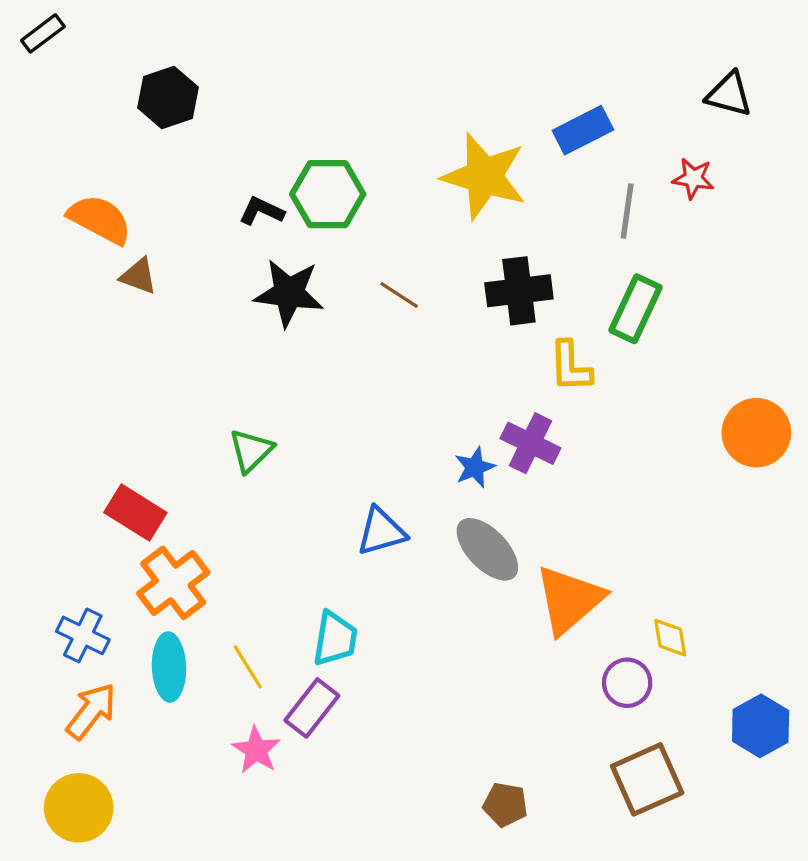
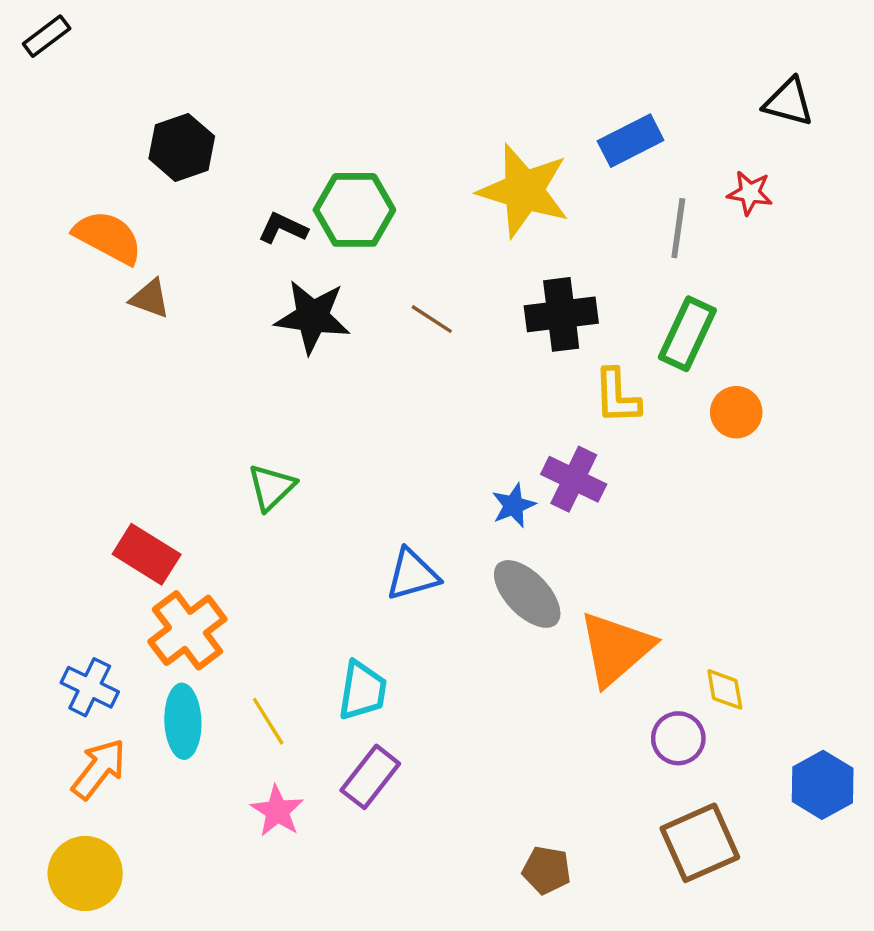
black hexagon: (168, 98) -> (182, 147), moved
orange circle: (756, 433) -> (736, 412), moved, size x0.7
purple rectangle: (312, 708) -> (370, 777), moved

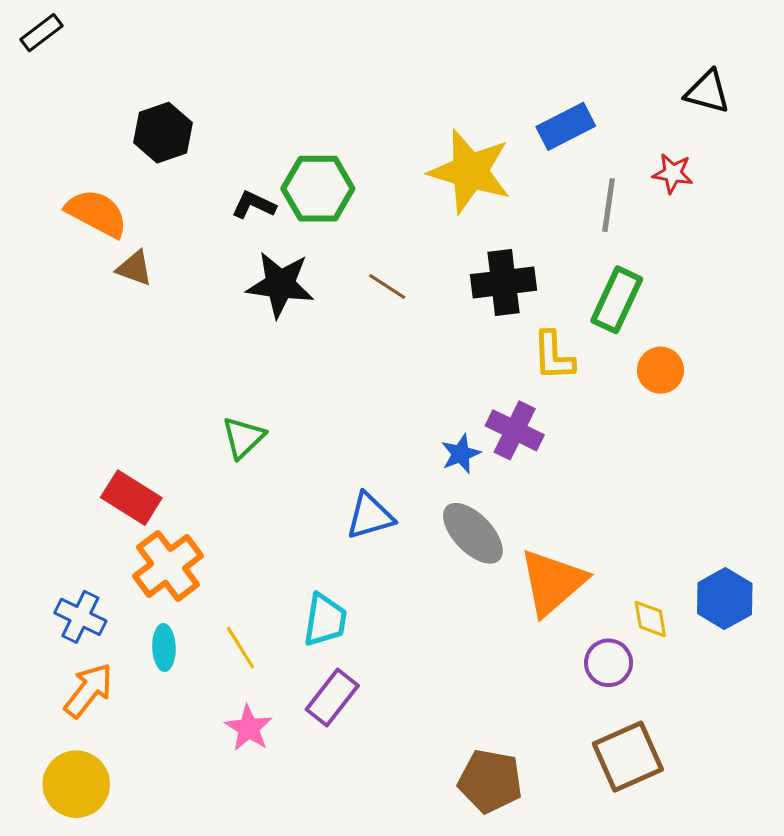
cyan ellipse: (183, 721) -> (164, 648), size x0.7
blue hexagon: (823, 785) -> (725, 599), moved
brown pentagon: (546, 870) -> (490, 781), size x1.5

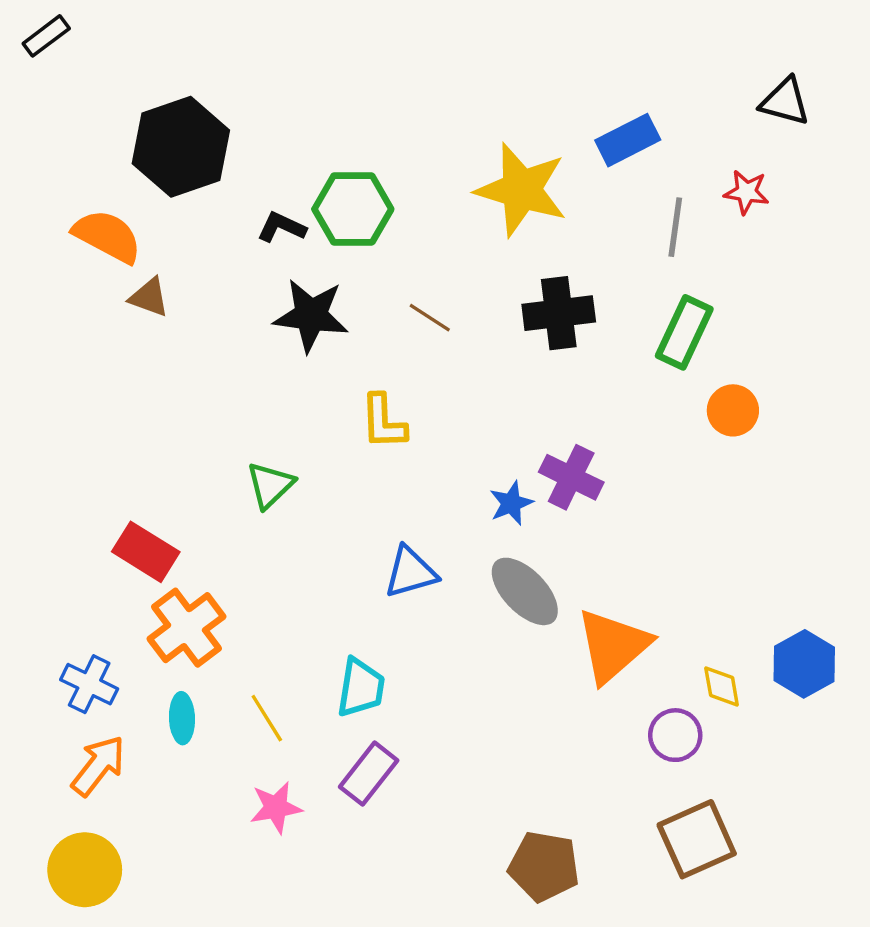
black hexagon: (163, 133) -> (181, 147), size x1.5
yellow L-shape: (553, 356) -> (383, 422), moved
pink star: (249, 728) -> (276, 808), turned 30

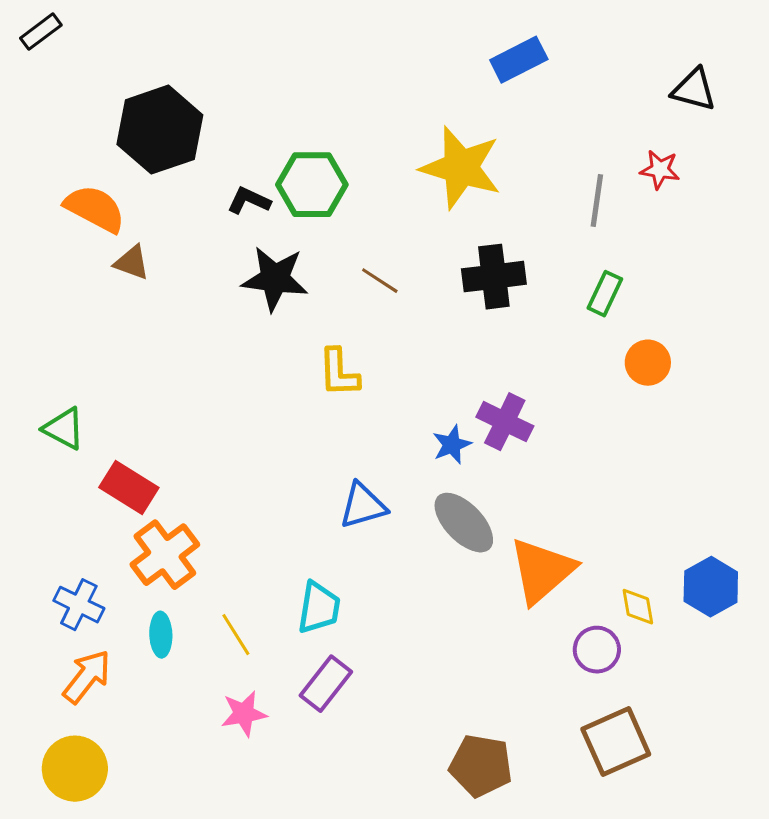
blue rectangle: (628, 140) -> (519, 60), moved
green rectangle: (684, 332) -> (605, 294), size x0.7
green triangle: (270, 485) -> (64, 429), moved, turned -48

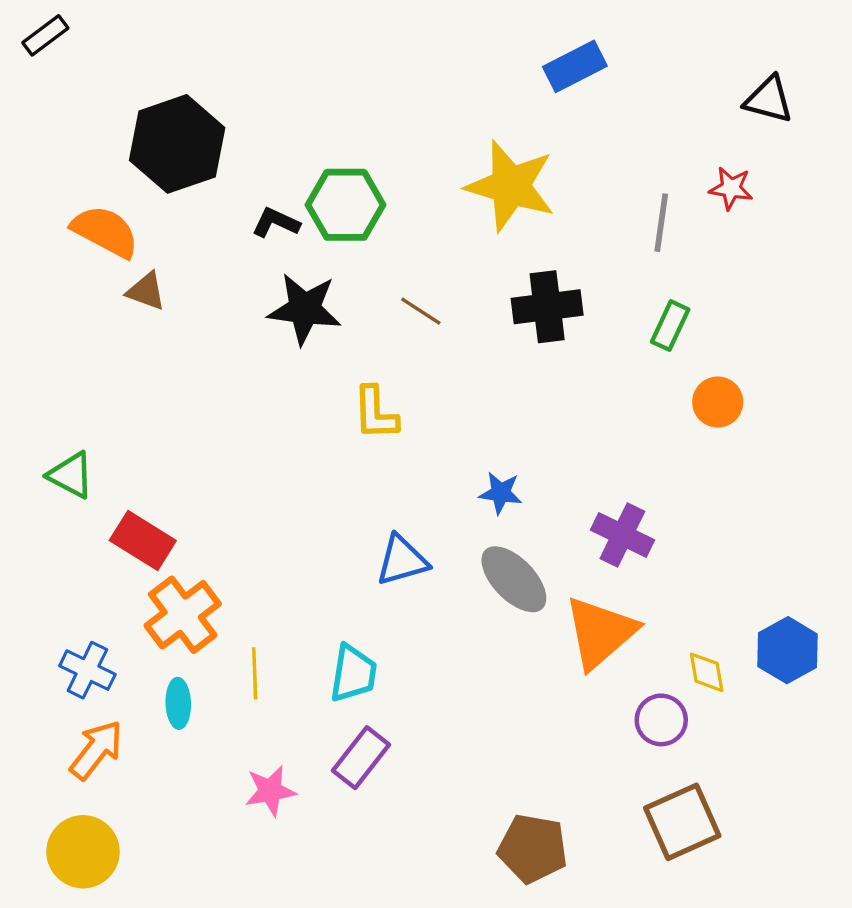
purple cross: (505, 422) -> (622, 535), moved
blue star: (452, 445) -> (501, 493), turned 30
yellow line: (236, 635) -> (255, 673), moved, turned 30

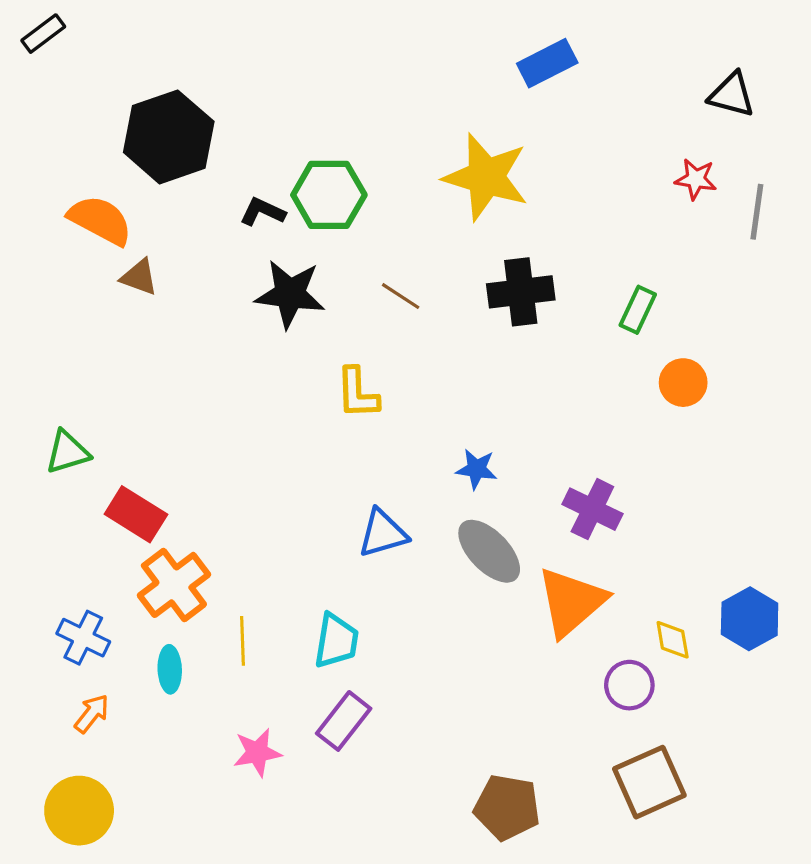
gray line: (661, 223) -> (757, 212), moved
green triangle: (71, 475) -> (67, 452), turned -45
orange arrow: (96, 750) -> (92, 714), size x0.7

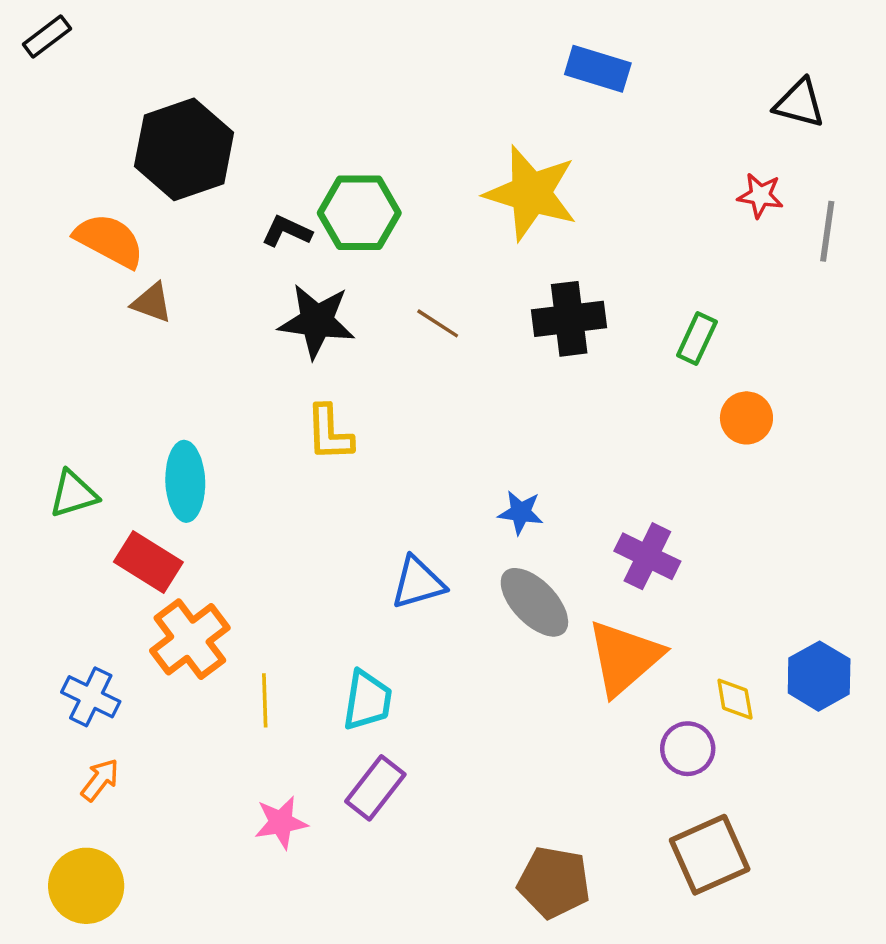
blue rectangle: (547, 63) -> (598, 69), turned 44
yellow L-shape: (357, 393) -> (329, 433), moved
cyan ellipse: (170, 669) -> (185, 481), moved, size x1.5

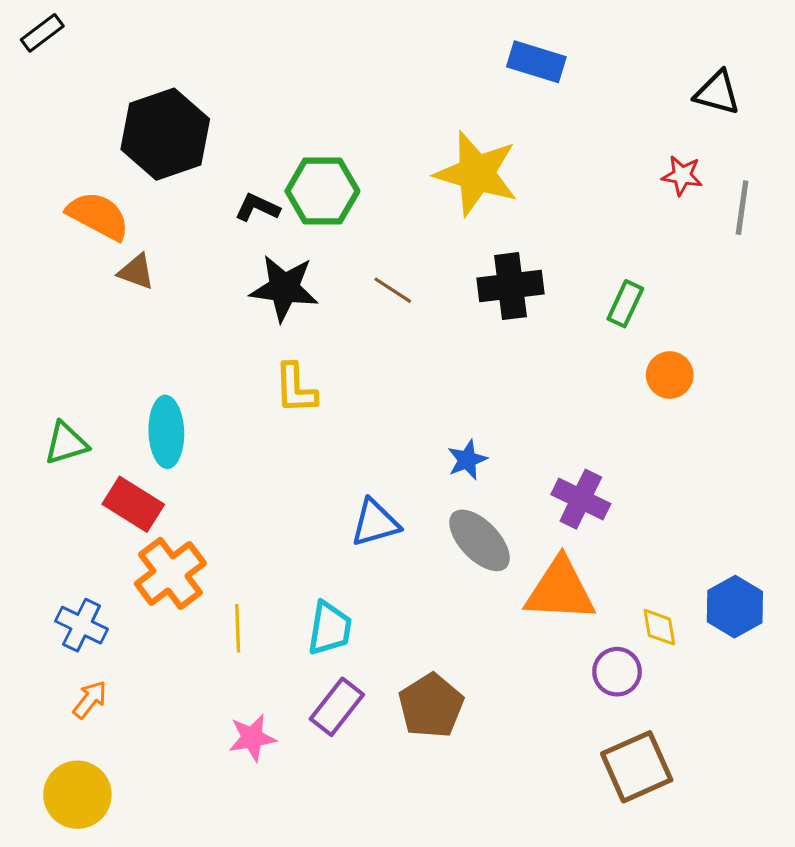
blue star: (521, 512) -> (467, 460), turned -30
orange triangle: (624, 658) -> (560, 590), turned 44
brown pentagon: (554, 882) -> (431, 706), moved, turned 30

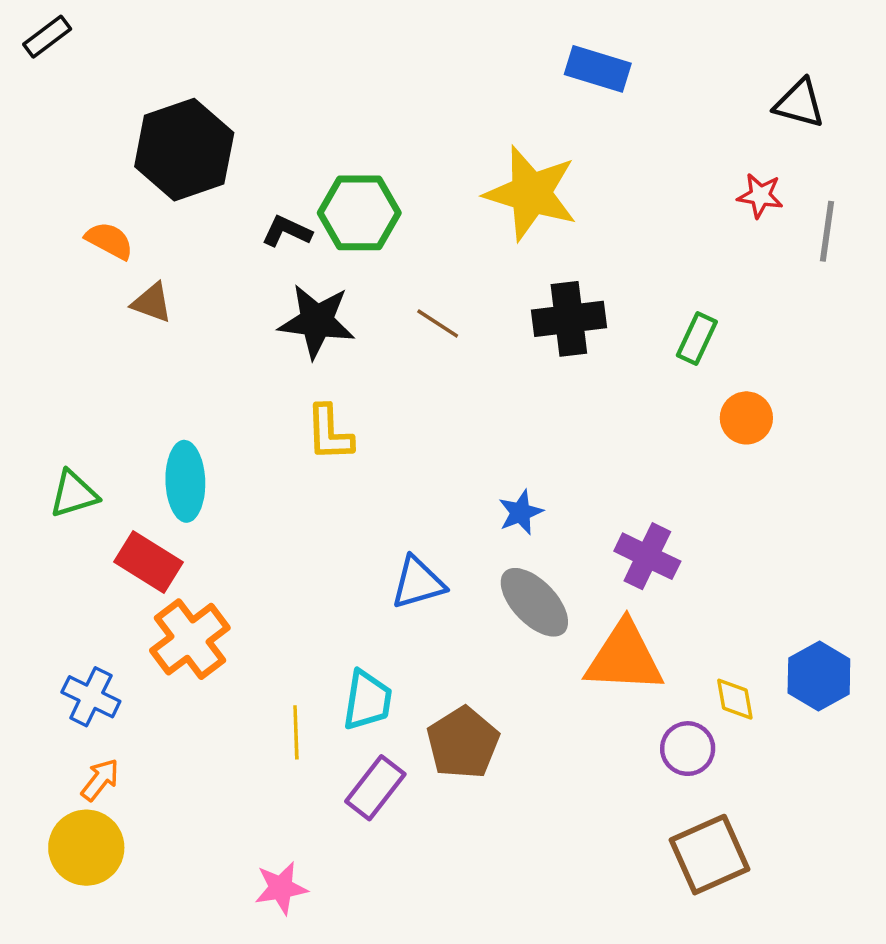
orange semicircle: (98, 216) -> (109, 241), size x0.7
yellow line: (238, 628) -> (296, 732), moved
brown pentagon: (431, 706) -> (463, 743), moved
pink star: (252, 738) -> (281, 888), moved
yellow circle: (77, 795) -> (86, 848), moved

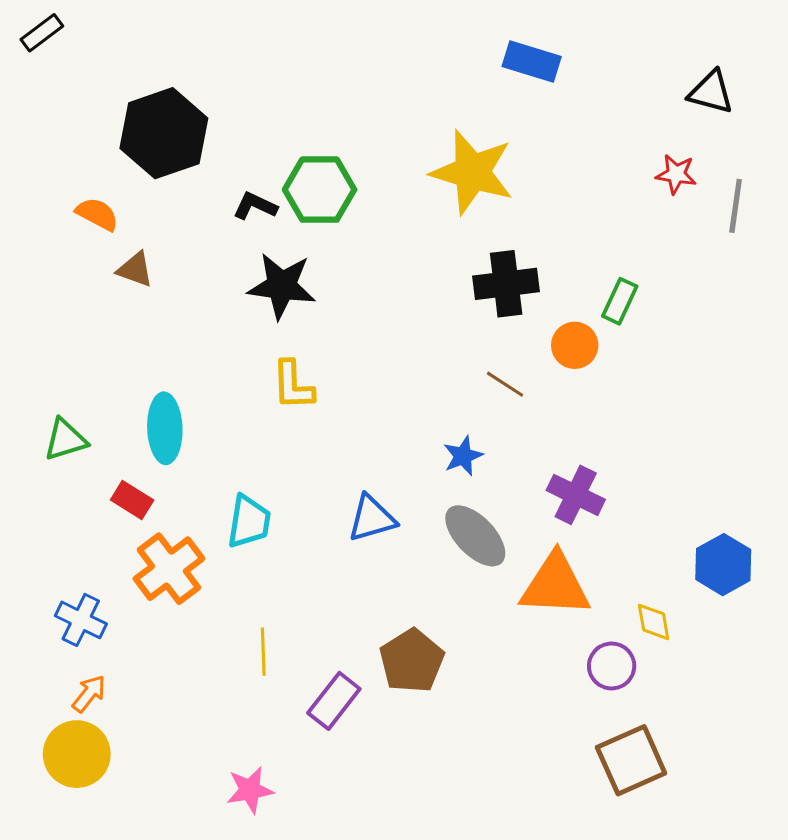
brown line: (438, 323) -> (505, 384), moved
orange circle: (746, 418) -> (575, 345), moved
red rectangle: (148, 562) -> (132, 500), size x0.7
blue hexagon: (819, 676) -> (723, 565), moved
cyan trapezoid: (367, 700) -> (249, 522), moved

